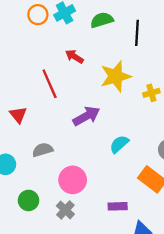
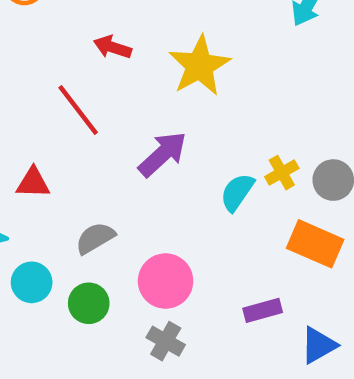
yellow cross: (151, 93) -> (282, 173), moved
red triangle: (18, 115) -> (33, 183), turned -36
green circle: (28, 200) -> (89, 303), moved

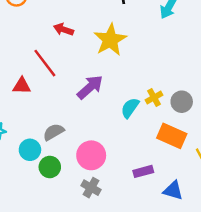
red triangle: (33, 183) -> (22, 86), moved
cyan circle: (32, 282) -> (30, 150), moved
blue triangle: (319, 345) -> (173, 190), turned 45

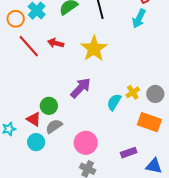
red line: (45, 63) -> (29, 46), moved
red triangle: (22, 86) -> (34, 119), moved, turned 35
green circle: (50, 167) -> (49, 106), moved

